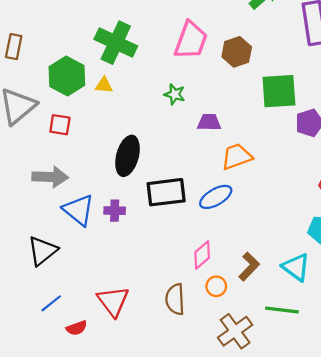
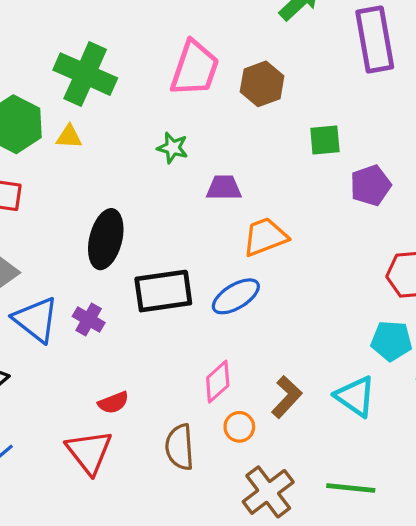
green square: (279, 91) -> (325, 140), size x0.6
purple cross: (115, 211) -> (89, 319), turned 30
green line: (282, 310) -> (351, 488), moved
red semicircle: (77, 328) -> (113, 403), moved

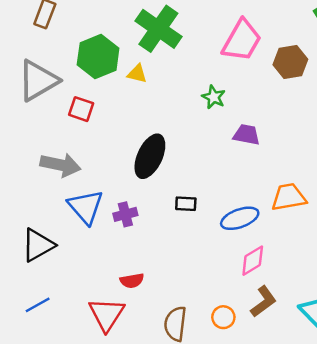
orange trapezoid: (265, 237) -> (289, 197), moved
black rectangle: (163, 291) -> (186, 204), size x0.5
purple cross: (89, 319) -> (125, 214), turned 35
pink diamond: (218, 382) -> (253, 261), moved

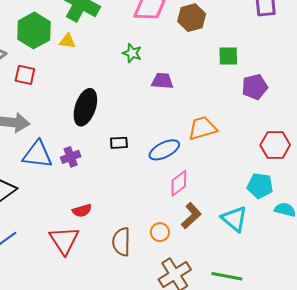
blue triangle: (86, 207) -> (37, 154), turned -36

